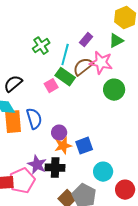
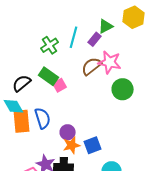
green triangle: (116, 41) -> (106, 26), moved
cyan line: (65, 55) -> (74, 37), moved
green rectangle: (65, 77) -> (49, 76), moved

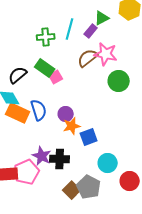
green cross: (50, 45) -> (46, 37), turned 30
orange rectangle: (22, 121) -> (18, 113), turned -60
purple circle: (68, 132) -> (66, 114), moved
orange star: (72, 145) -> (72, 126), moved

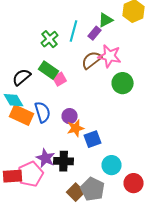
green cross: (46, 37) -> (50, 39), turned -36

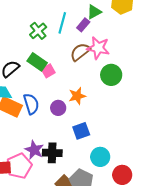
orange star: (76, 128) -> (77, 96), moved

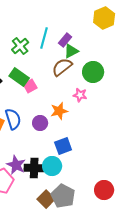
green triangle: (94, 12) -> (71, 51), moved
pink star: (98, 48) -> (80, 95), moved, size x0.6
green circle: (111, 75) -> (93, 72), moved
cyan circle: (100, 157) -> (52, 166), moved

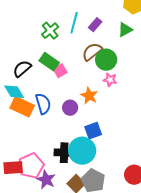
green triangle: (71, 51) -> (125, 30), moved
green circle: (93, 72) -> (106, 60), moved
orange star: (59, 111) -> (89, 96), turned -30
purple star: (16, 165) -> (46, 180), moved
cyan circle: (52, 166) -> (82, 151), size x1.4

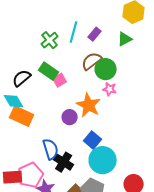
orange star: (89, 96) -> (89, 105), size x1.4
blue semicircle: (43, 104) -> (51, 149), moved
blue square: (93, 131) -> (93, 140), turned -30
cyan circle: (82, 151) -> (103, 160), moved
black cross: (64, 153) -> (64, 162), turned 30

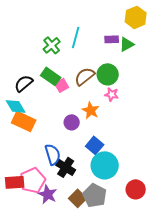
purple rectangle: (95, 34) -> (112, 39), moved, turned 48
brown semicircle: (92, 61) -> (85, 76), moved
orange star: (89, 105) -> (91, 110), size x0.7

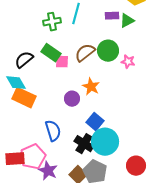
green cross: (52, 45) -> (52, 22), turned 30
pink square: (62, 85) -> (62, 62), turned 32
pink star: (112, 94) -> (128, 62), moved
black cross: (66, 167) -> (84, 144), moved

